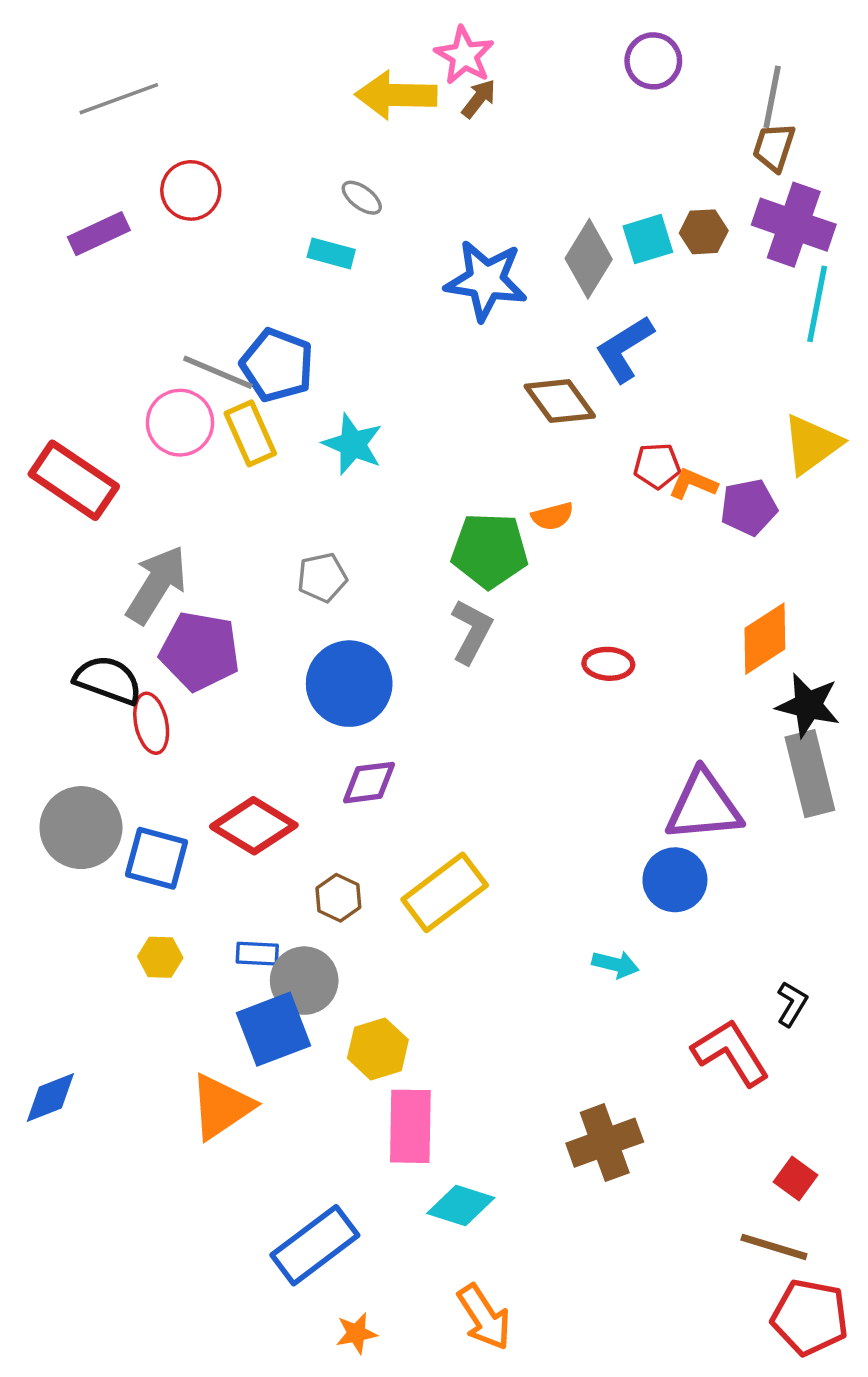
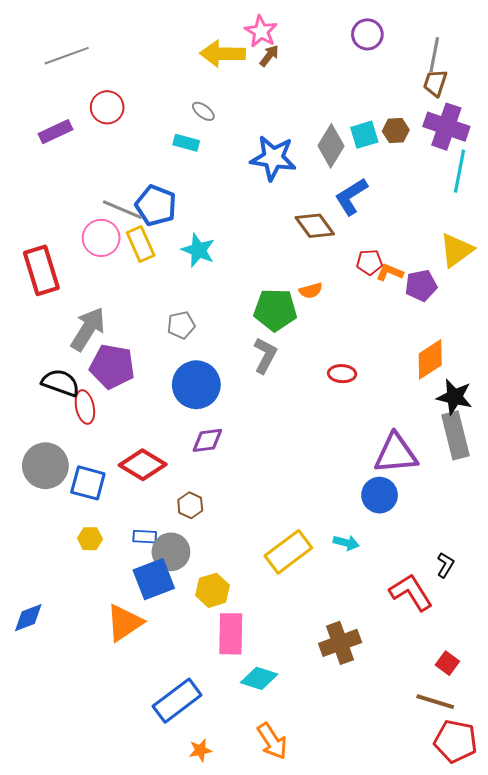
red rectangle: (74, 480) -> (41, 270), turned 39
yellow rectangle: (445, 892) -> (288, 552), moved

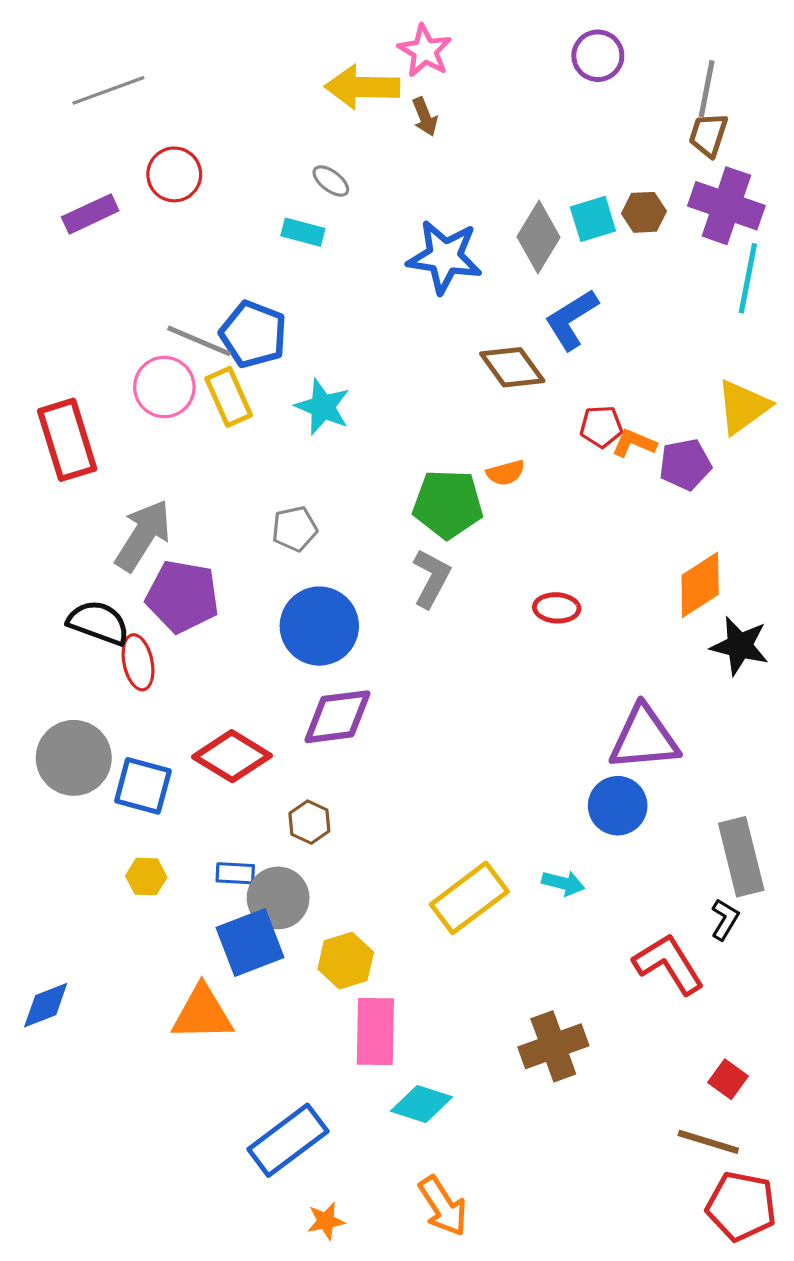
brown arrow: (269, 56) -> (425, 117), moved, turned 120
gray rectangle: (455, 435) -> (741, 857), moved
purple diamond: (207, 440) -> (337, 717), size x1.4
orange triangle: (124, 623) -> (202, 1013), turned 33

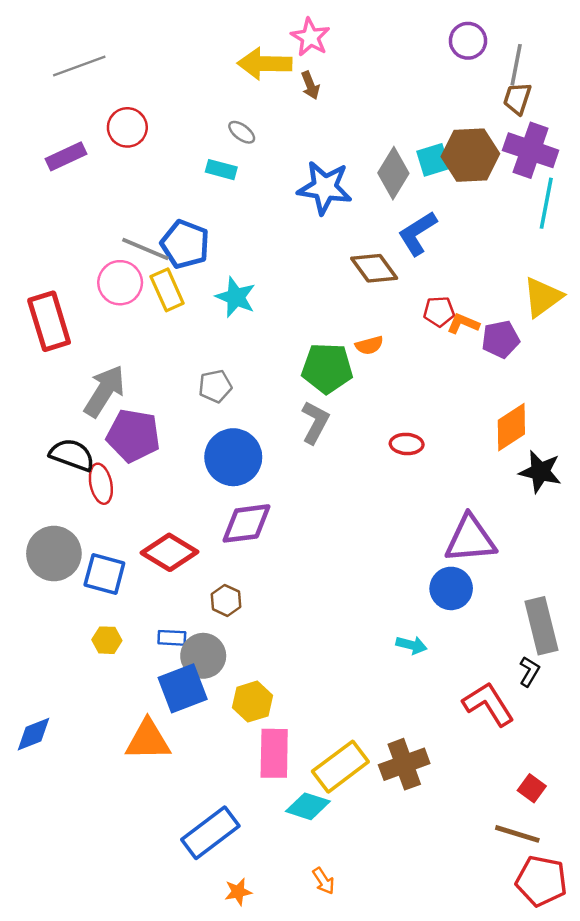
purple circle: (598, 56) -> (468, 41), moved
brown hexagon: (644, 212) -> (470, 155), size x1.8
yellow rectangle: (469, 898) -> (340, 767), moved
orange arrow: (443, 1206) -> (324, 881), size x0.6

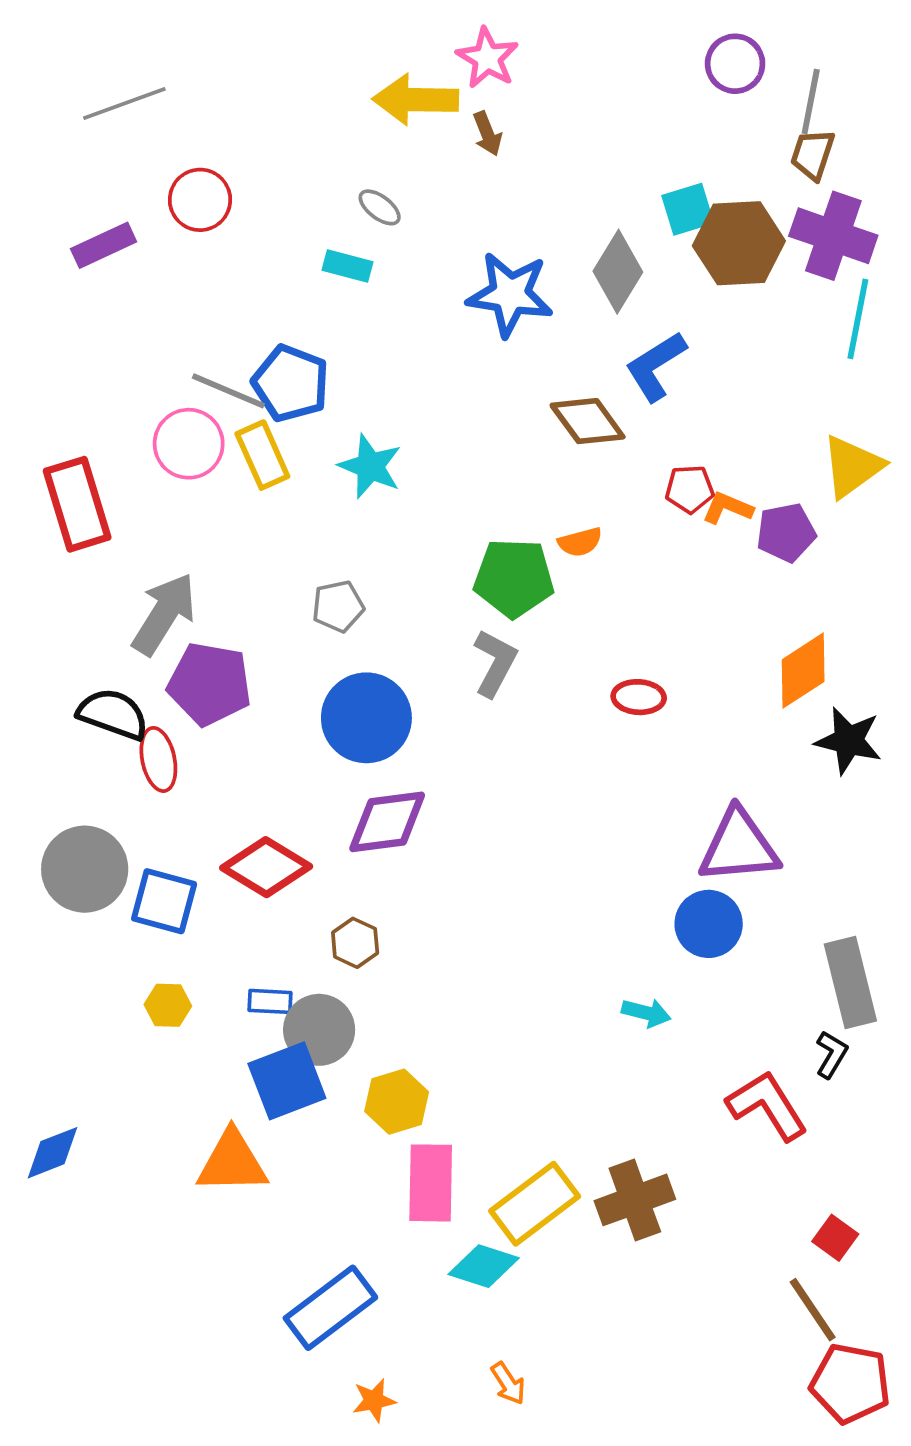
cyan square: (433, 160) -> (688, 209), moved
brown line: (517, 834) -> (813, 1310), turned 39

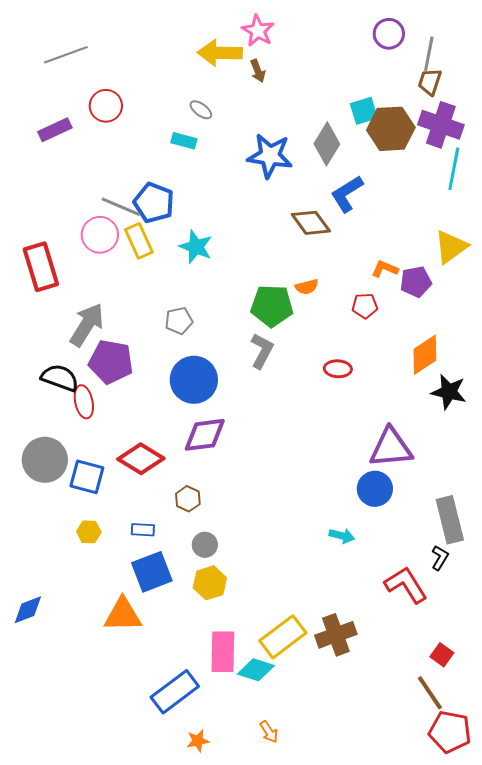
red pentagon: (690, 489) -> (365, 306), moved
gray circle: (319, 1030) -> (205, 545), moved, size x0.7
pink rectangle: (431, 1183) -> (223, 652), moved

